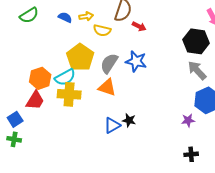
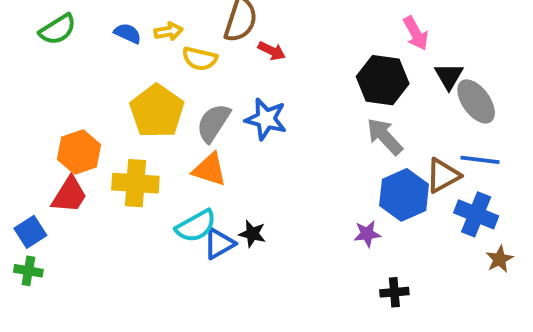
cyan semicircle: (65, 77) -> (196, 226), moved
black cross: (191, 154) -> (394, 292), moved

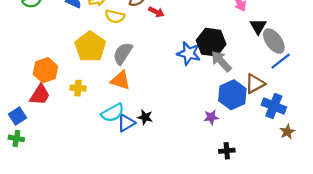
black hexagon: (383, 80) -> (211, 42), moved
blue star: (266, 119) -> (189, 53), moved
blue line: (480, 160) -> (281, 61), moved, turned -45
yellow cross: (135, 183) -> (78, 88), size x0.6

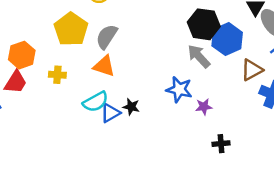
blue star: (189, 53) -> (179, 89), moved
gray arrow: (221, 61) -> (199, 56), moved
blue hexagon: (232, 95) -> (227, 39), moved

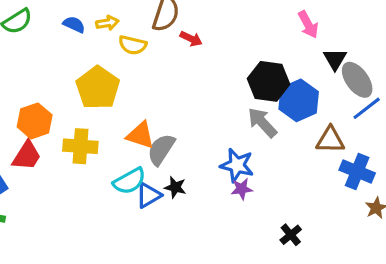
gray semicircle: (107, 37) -> (161, 149), moved
brown triangle: (252, 70) -> (330, 140), turned 30
yellow cross: (57, 75) -> (80, 146), size x1.5
purple star: (204, 107) -> (242, 189), moved
black cross: (221, 144) -> (291, 235), turned -35

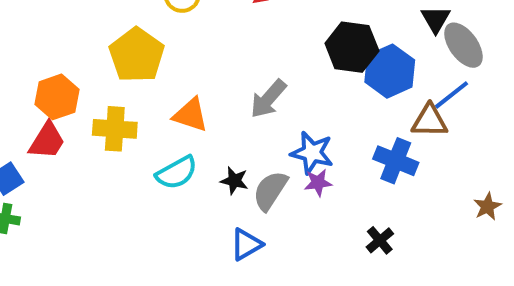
blue line: (367, 108) -> (452, 95), moved
gray arrow: (262, 122) -> (268, 99), moved, turned -96
gray semicircle: (161, 149) -> (270, 191), moved
blue cross: (357, 172) -> (396, 161), moved
blue triangle: (148, 195) -> (246, 244), moved

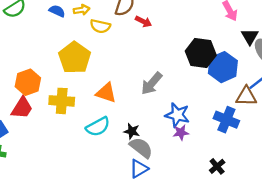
gray semicircle: (270, 191) -> (141, 148), moved, turned 95

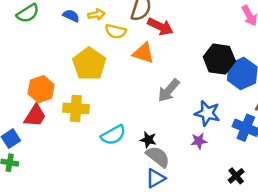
red arrow: (143, 22) -> (160, 27), size x1.5
orange triangle: (106, 93) -> (143, 53), moved
blue star: (177, 115) -> (207, 113), moved

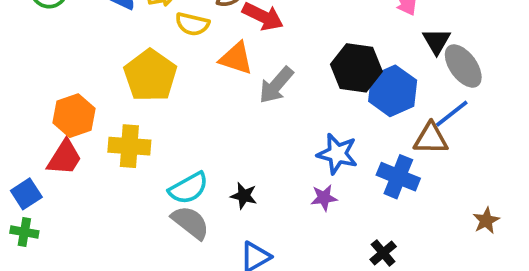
gray arrow: (169, 90) -> (276, 85), moved
gray semicircle: (158, 157) -> (190, 222), moved

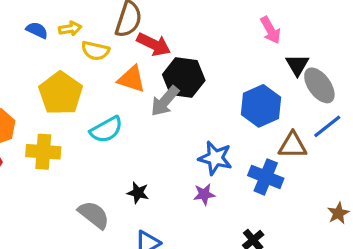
black hexagon: (356, 68) -> (184, 78), moved
blue line: (452, 114) -> (327, 126), moved
cyan semicircle: (188, 188) -> (106, 130), moved

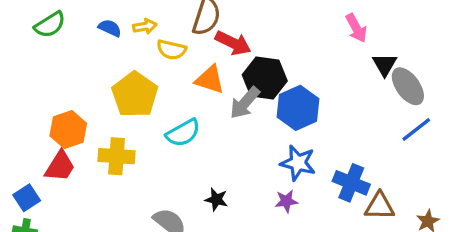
blue hexagon: (261, 106) -> (298, 108), moved
brown triangle: (293, 145) -> (380, 206), moved

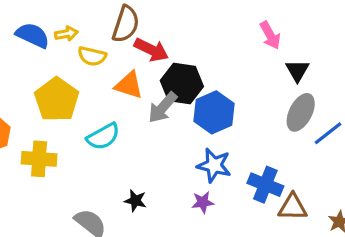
blue semicircle: (110, 28) -> (33, 35), size x1.5
gray ellipse: (408, 86) -> (301, 112), moved, turned 63

